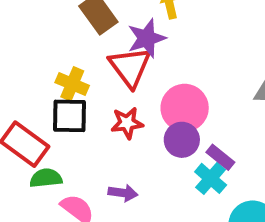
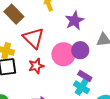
purple star: (146, 38) -> (74, 21), moved
purple circle: (182, 140) -> (80, 50), moved

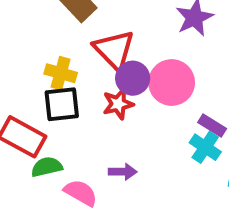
purple circle: (80, 50) -> (133, 78), moved

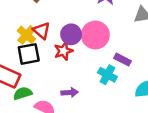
red triangle: (114, 50) -> (42, 31), moved, size x0.7
yellow cross: (61, 73) -> (26, 35), turned 30
cyan cross: (205, 147) -> (107, 75), moved

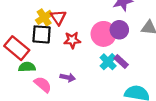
purple circle: (71, 34) -> (119, 30), moved
cyan cross: (107, 75) -> (108, 62), moved

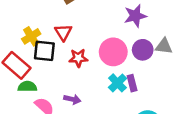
yellow cross: (44, 17) -> (31, 36), moved
purple circle: (119, 30) -> (143, 50), moved
purple rectangle: (121, 61) -> (132, 83), turned 32

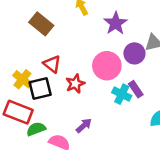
purple arrow: (72, 99) -> (84, 126), turned -35

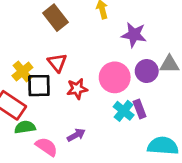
purple star: (116, 23) -> (134, 35), turned 30

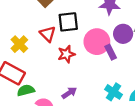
black square: (39, 86) -> (68, 22), moved
purple rectangle: (140, 109) -> (111, 52), moved
cyan cross: (124, 111) -> (114, 92), moved

